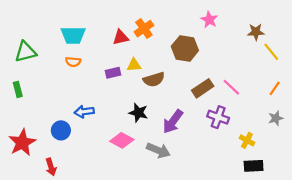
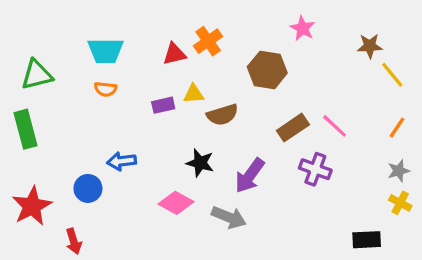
green rectangle: (18, 89) -> (26, 129), size x1.6
yellow cross: (247, 140) -> (400, 203), moved

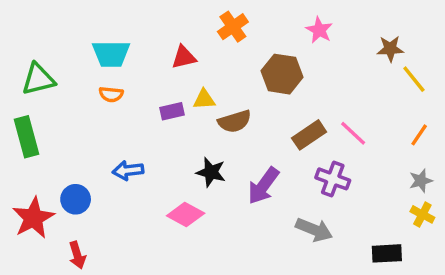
orange cross: (208, 41) -> (233, 27), moved
blue circle: (88, 188) -> (76, 199), moved
gray arrow: (229, 217) -> (314, 230), moved

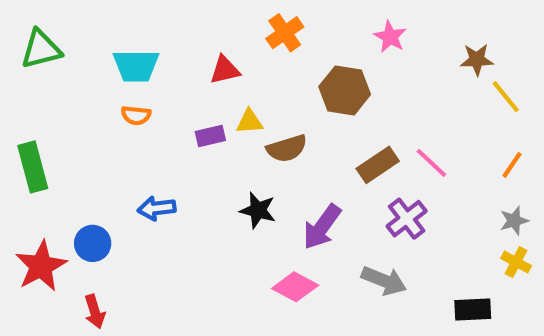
green triangle: (38, 79) -> (41, 49), moved
purple cross: (333, 179) -> (407, 219), turned 32
pink diamond: (186, 214) -> (295, 287), moved

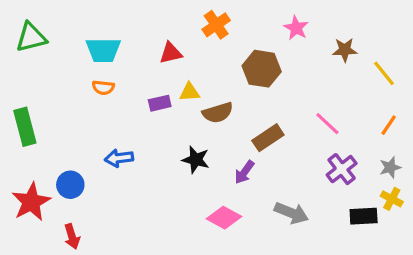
brown star: (477, 60) -> (345, 50), moved
brown rectangle: (378, 165) -> (268, 138), moved
purple cross: (407, 219) -> (342, 169), moved
purple arrow: (322, 227) -> (244, 172), size x0.7
black rectangle: (473, 310) -> (364, 216), moved

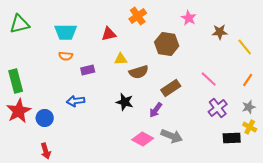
purple rectangle: (160, 103) -> (88, 70), moved
red star: (31, 202) -> (19, 111), moved
gray arrow: (291, 213) -> (172, 136), moved

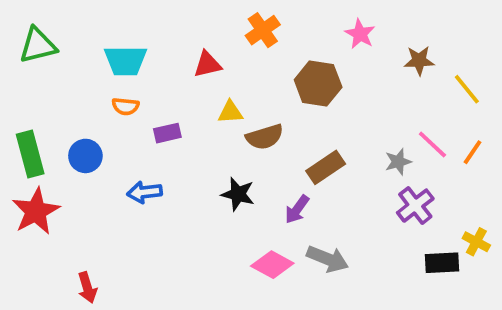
pink line: (209, 79) -> (432, 145), moved
gray star: (249, 107) -> (398, 162), moved
blue circle: (45, 118) -> (85, 156), moved

